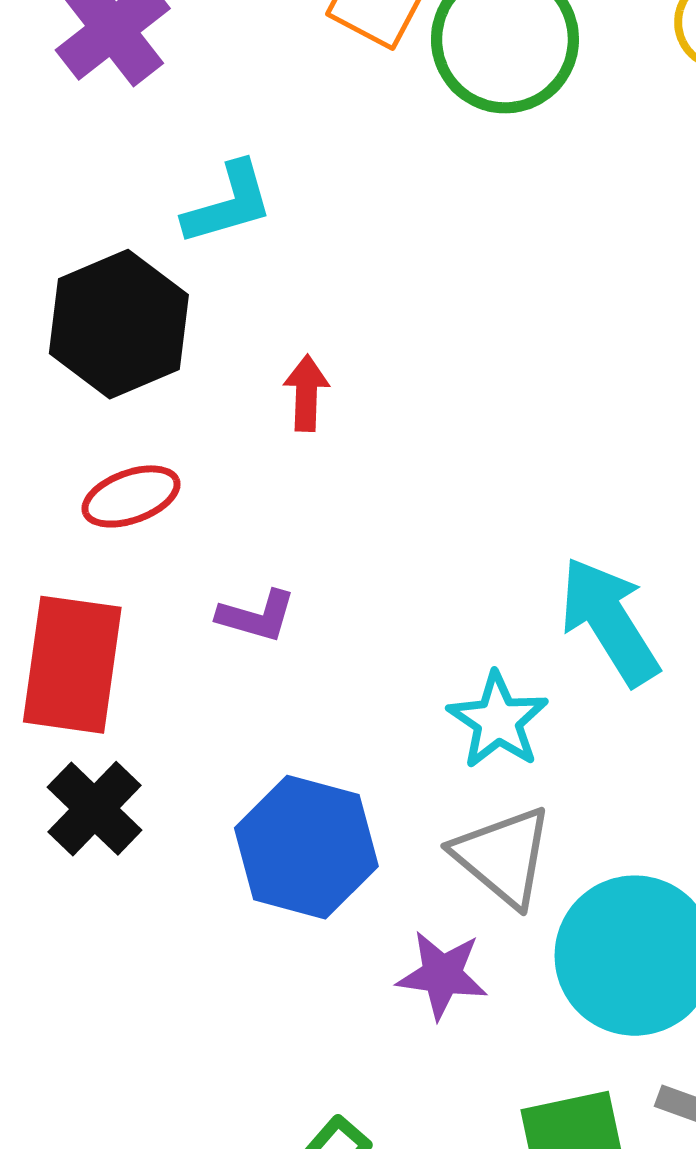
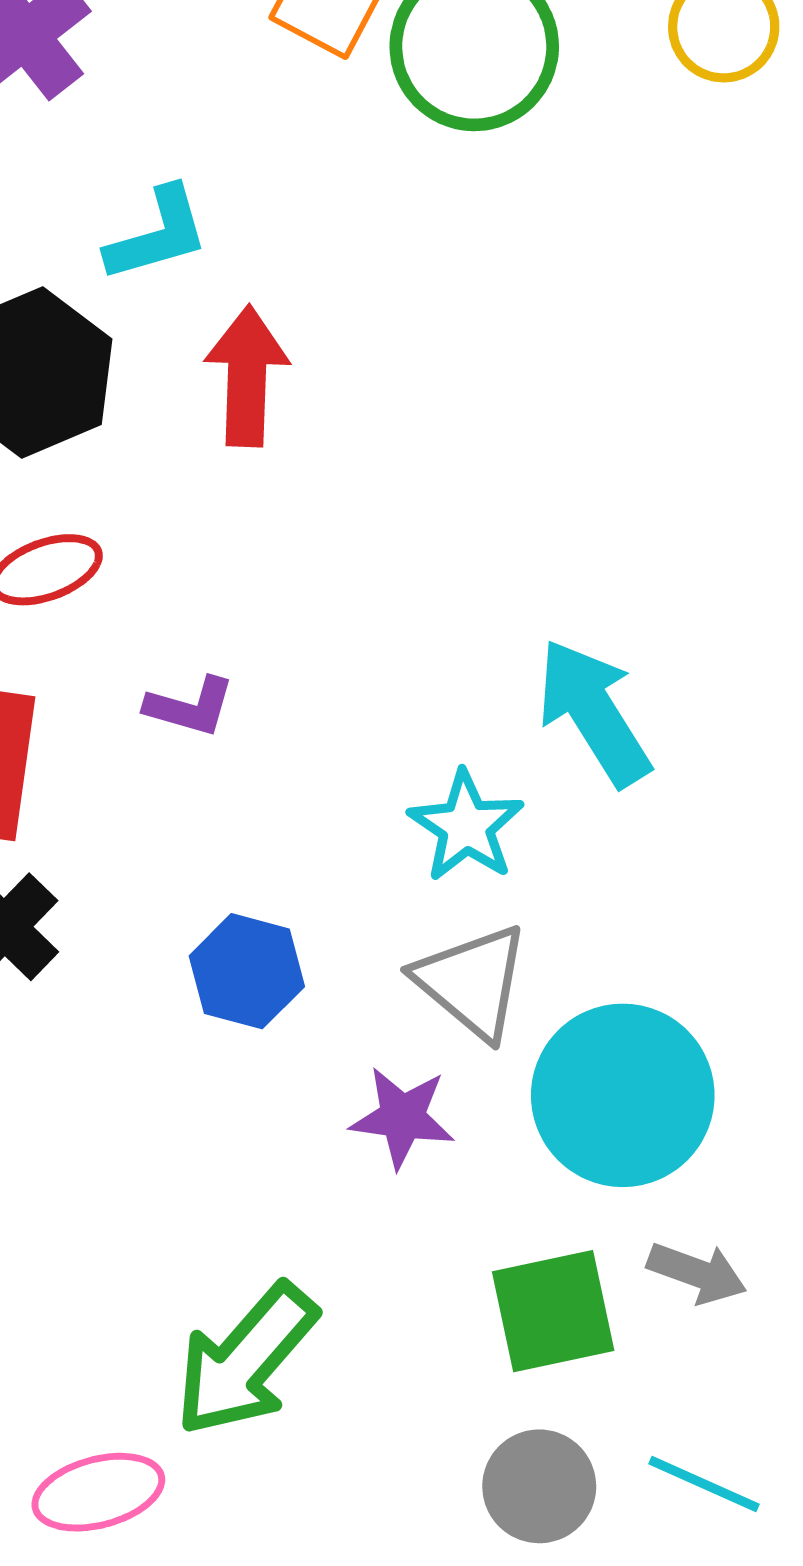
red arrow: (306, 393) -> (247, 376), moved, size x1.6
blue hexagon: (306, 847) -> (247, 971), size x0.7

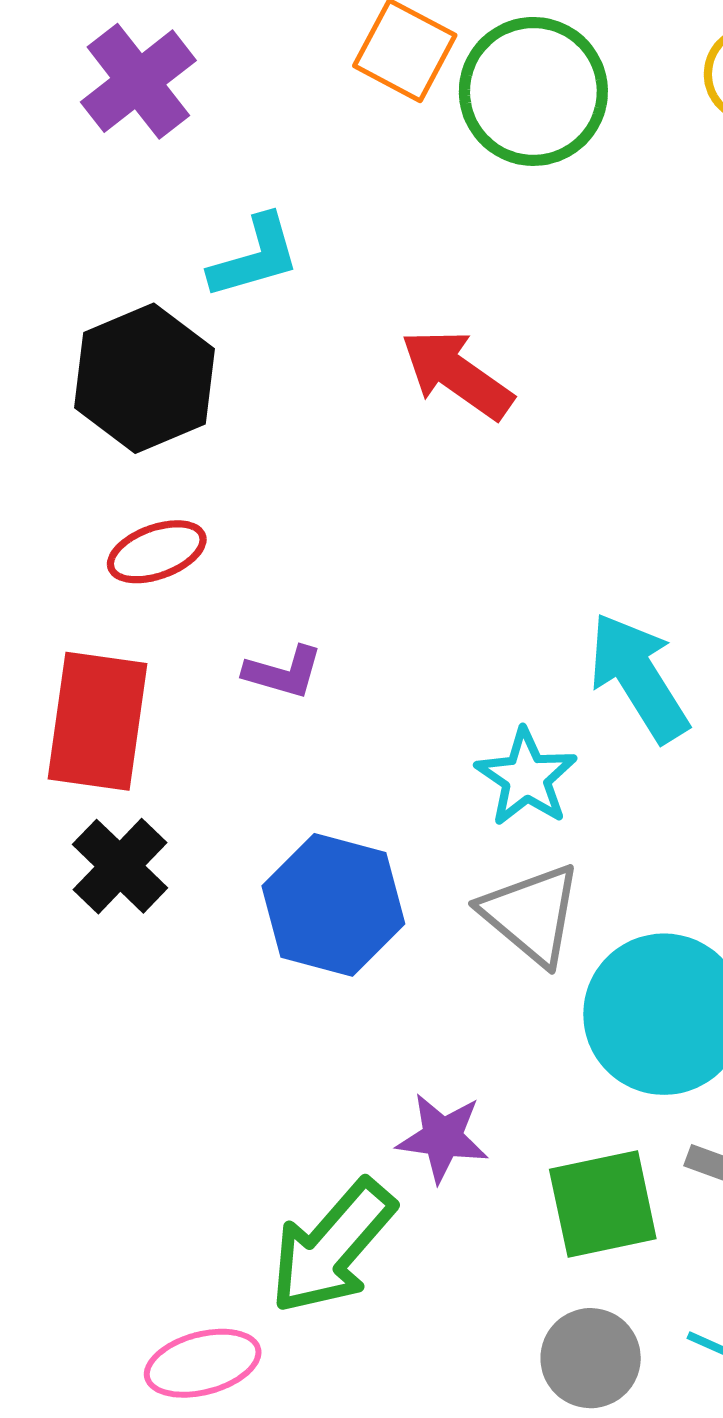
red arrow: (247, 376) -> (457, 374), moved, turned -57
blue hexagon: (247, 971) -> (333, 905), size x1.4
purple star: (402, 1117) -> (443, 1138), moved

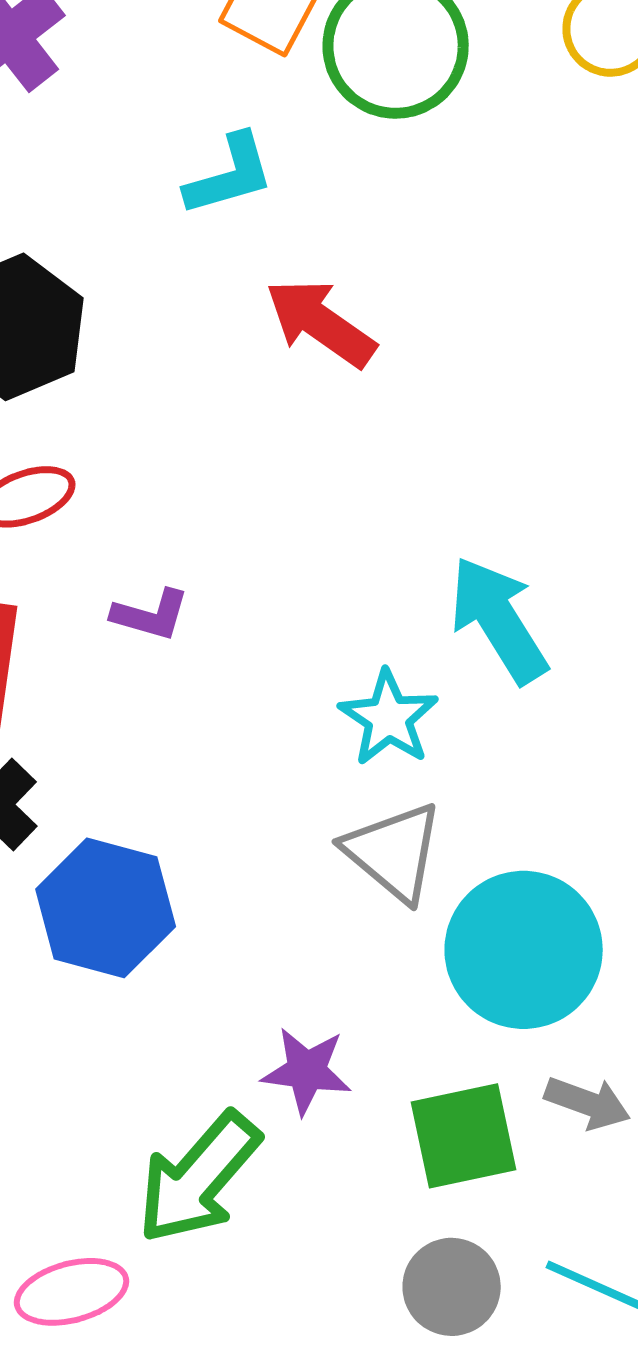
cyan L-shape: (255, 257) -> (230, 175), moved
blue hexagon: (333, 905) -> (106, 908), moved

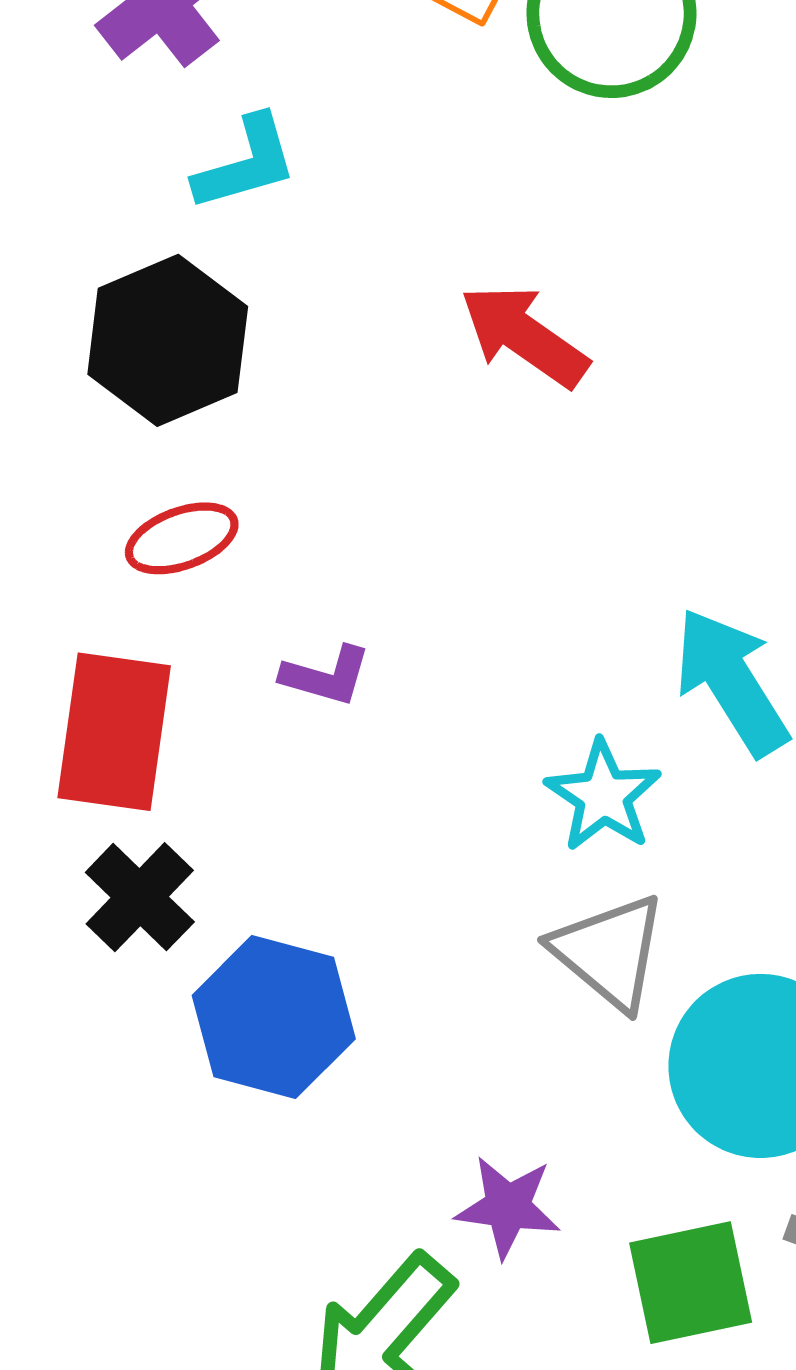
cyan L-shape: (230, 175) -> (246, 163), moved

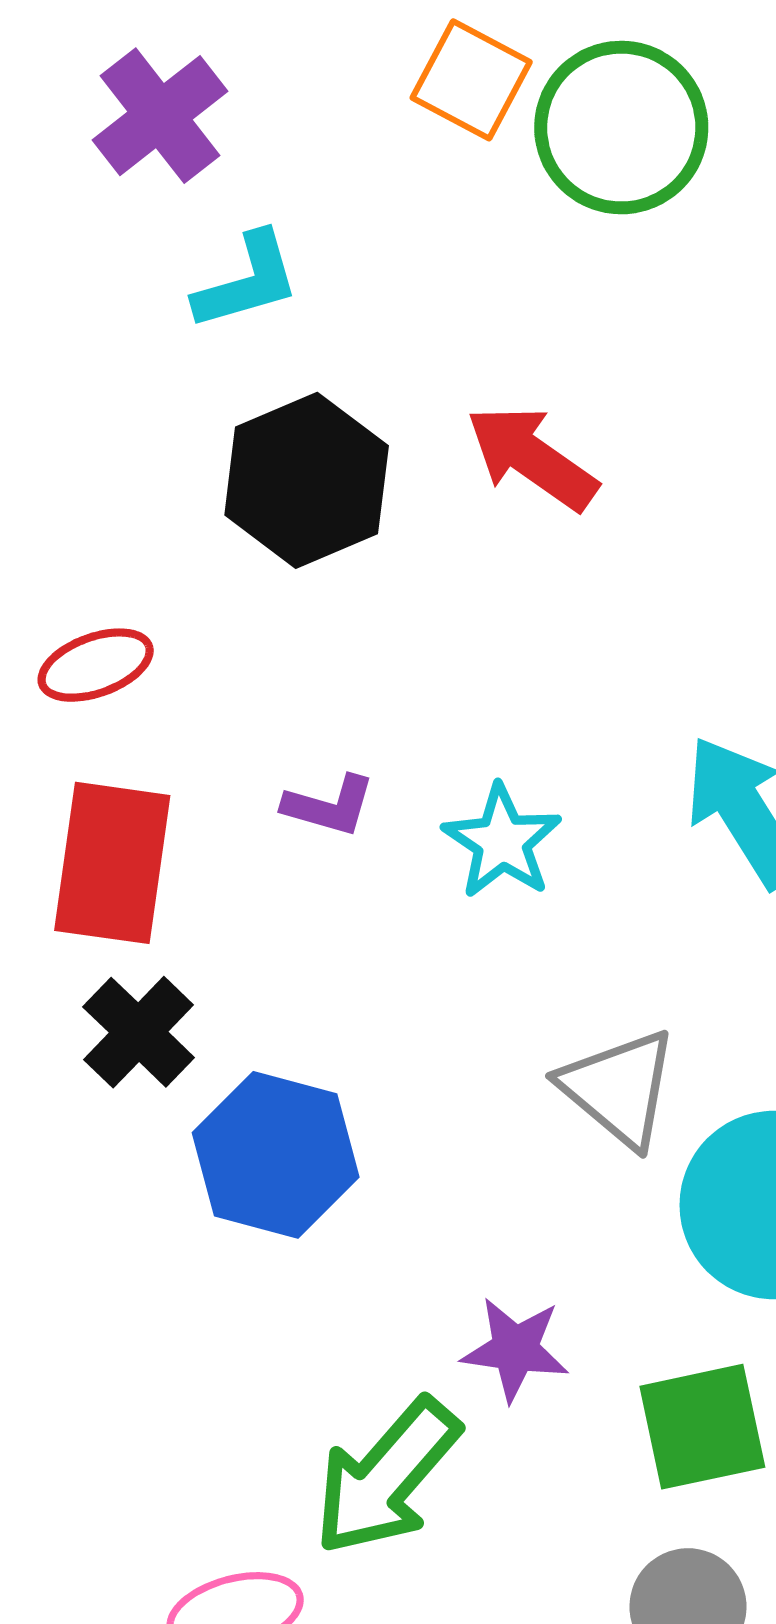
black hexagon: (168, 340) -> (307, 480), moved
red ellipse: (182, 538) -> (96, 665), moved
cyan star: (603, 796) -> (502, 841), moved

